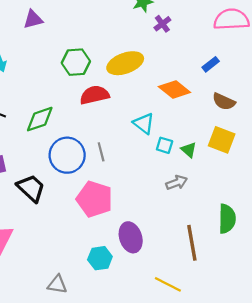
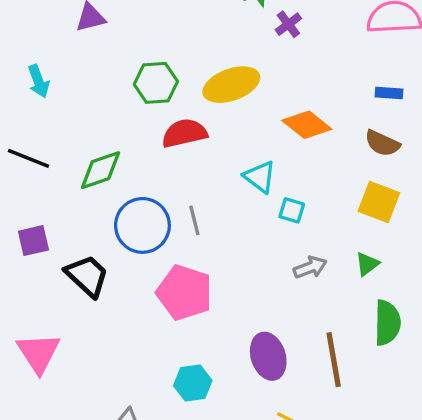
blue rectangle: (211, 64) -> (389, 93), moved, turned 42
green triangle: (189, 150) -> (367, 264), moved, turned 42
purple ellipse: (131, 237) -> (268, 356), moved

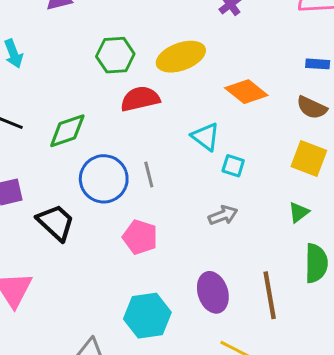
gray arrow: (310, 267) -> (223, 215), moved
pink pentagon: (184, 293) -> (140, 237), size x0.7
cyan hexagon: (193, 383) -> (147, 316), size x1.4

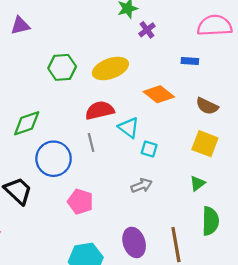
blue rectangle: (318, 64) -> (190, 61), moved
red semicircle: (140, 99) -> (100, 110), moved
gray line: (149, 174) -> (91, 143), moved

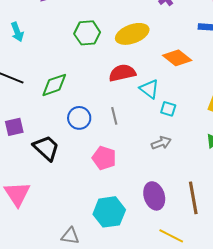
gray line: (91, 143) -> (114, 116), moved
blue circle: (54, 159) -> (79, 118), size x0.7

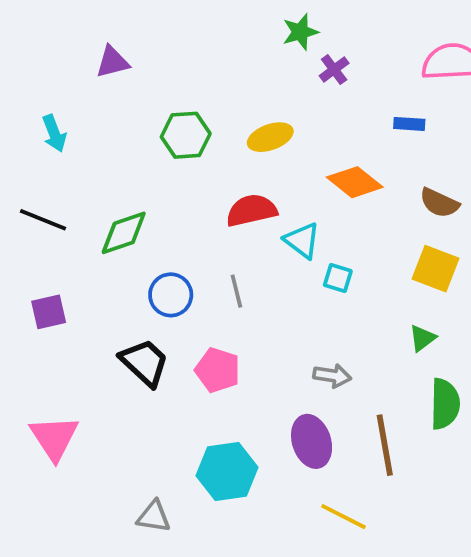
yellow ellipse: (132, 34) -> (270, 137), size x0.7
gray arrow: (161, 143) -> (332, 376), moved, turned 30
black trapezoid: (46, 148) -> (144, 363), moved

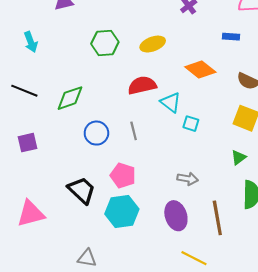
black trapezoid: (144, 363) -> (82, 190), moved
pink triangle: (54, 438) -> (31, 214), turned 48
cyan hexagon: (227, 471) -> (122, 211), moved

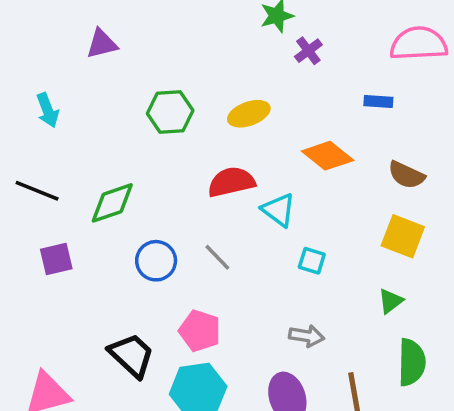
cyan square: (191, 124) -> (312, 261), moved
gray line: (134, 131) -> (217, 257), turned -30
purple square: (28, 143) -> (56, 259), moved

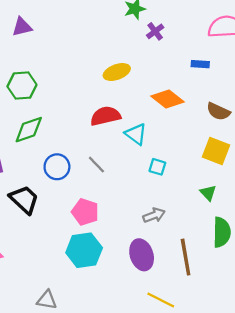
green hexagon: (170, 112) -> (22, 86), moved
green triangle: (391, 301) -> (208, 193), turned -36
gray arrow: (307, 336) -> (154, 215), turned -30
black trapezoid: (132, 355) -> (24, 199), moved

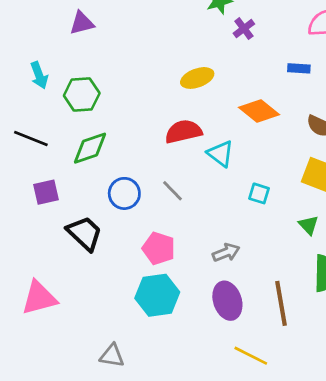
cyan square: (157, 167) -> (259, 193), moved
gray arrow: (154, 215) -> (226, 253), moved

